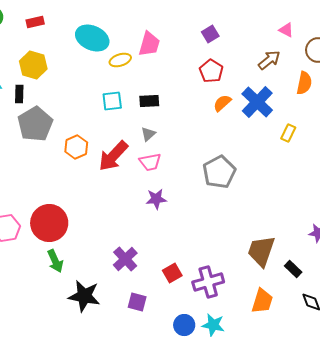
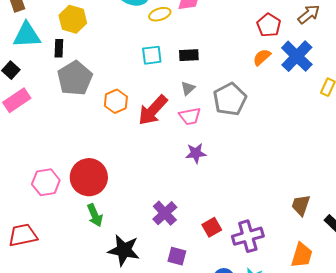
red pentagon: (211, 71) -> (269, 25), moved
gray pentagon: (219, 172) -> (230, 99), moved
brown trapezoid: (261, 251) -> (301, 205), size x0.7

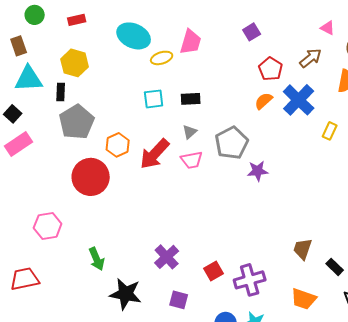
purple star: (196, 153) -> (258, 171), moved
red circle: (89, 177) -> (91, 177), moved
orange trapezoid: (302, 255) -> (304, 299), turned 92

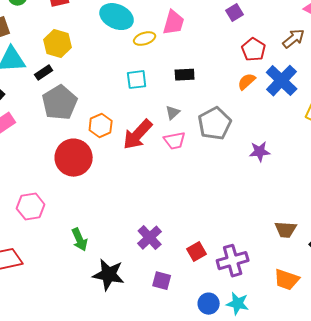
black rectangle: (61, 92) -> (44, 73), turned 54
black rectangle: (191, 99) -> (185, 75), moved
purple star: (258, 171) -> (260, 152), moved
brown trapezoid: (303, 249) -> (286, 230), turned -105

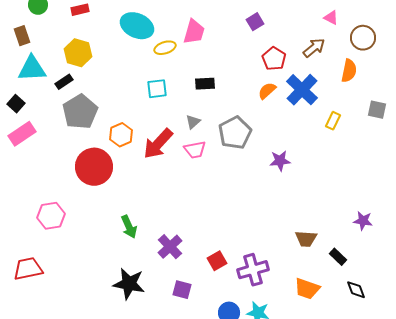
green arrow: (80, 240) -> (129, 227), moved

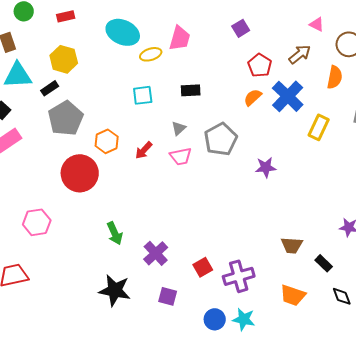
yellow rectangle: (333, 121) -> (319, 127), size x1.4
red arrow: (158, 144) -> (144, 150), size x0.6

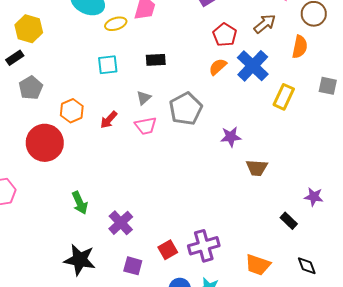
gray pentagon: (66, 118) -> (31, 88), size x0.7
brown trapezoid: (292, 245) -> (257, 168), moved
black rectangle: (324, 263) -> (289, 221), moved
red square: (203, 267) -> (168, 250), moved

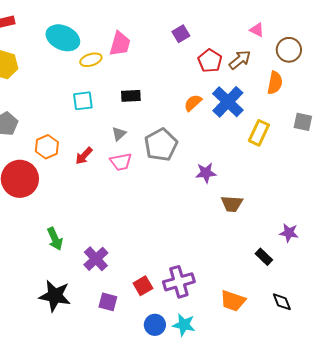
red pentagon: (225, 35) -> (210, 61), moved

